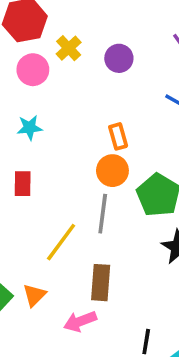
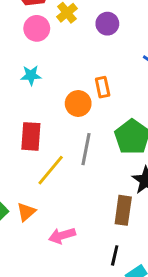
orange circle: (112, 171) -> (78, 103), moved
red rectangle: (23, 184) -> (31, 136), moved, size x1.4
brown rectangle: (101, 283) -> (123, 210), moved

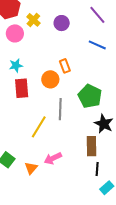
red rectangle: (31, 136) -> (22, 88), moved
orange triangle: (26, 212) -> (31, 168), moved
pink arrow: (62, 236) -> (53, 158), moved
black line: (115, 255) -> (97, 169), moved

